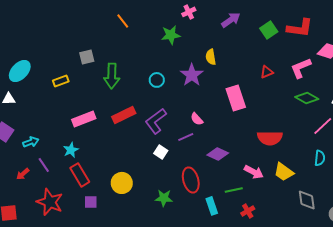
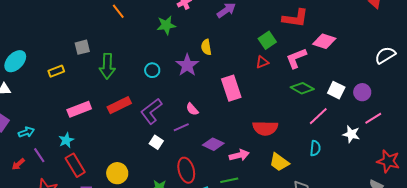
green square: (269, 30) -> (267, 40), moved
pink arrow: (254, 172) -> (239, 155), moved, turned -42

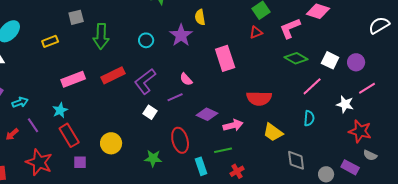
red star: (388, 161) -> (360, 131), moved

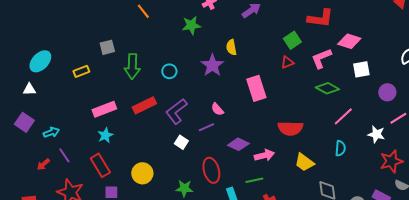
cyan circle: (146, 40) -> (169, 71), moved
white square: (330, 60) -> (361, 69), moved, turned -36
cyan star: (60, 110) -> (105, 135), moved
red star: (360, 131) -> (391, 161), turned -30

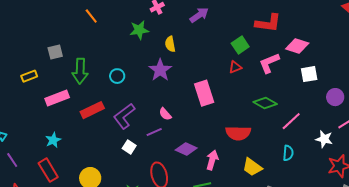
yellow semicircle: (231, 47) -> (170, 44), moved
green diamond: (327, 88) -> (265, 103), moved
pink rectangle: (104, 109) -> (57, 98), moved
pink arrow: (264, 155) -> (212, 160), turned -60

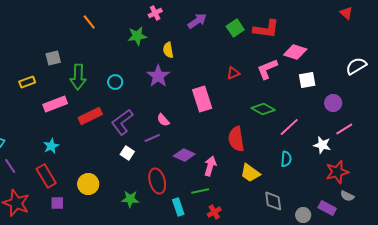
green square: (240, 45) -> (235, 28), moved
red semicircle: (238, 133) -> (236, 139), turned 80

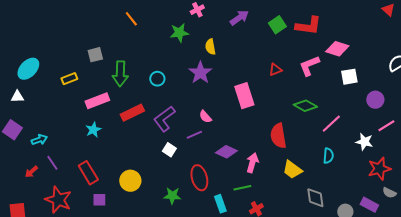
cyan star: (51, 146) -> (93, 130), moved

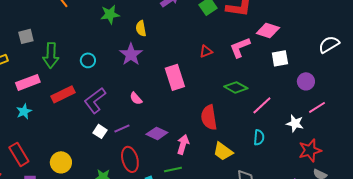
purple line: (194, 135) -> (122, 128), moved

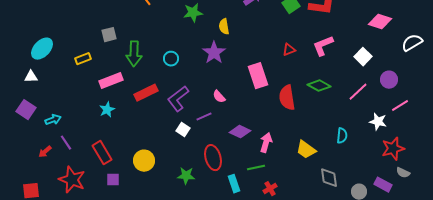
pink diamond: (268, 30) -> (380, 22), moved
white square: (280, 58) -> (363, 57), turned -36
pink line: (262, 105) -> (358, 92), moved
red semicircle: (209, 117) -> (287, 98), moved
purple line: (122, 128) -> (204, 117), moved

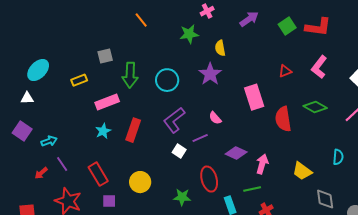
pink L-shape: (323, 46) -> (319, 67), turned -30
cyan circle: (171, 59) -> (167, 80), size x1.5
red rectangle: (146, 93) -> (133, 130), moved, turned -45

